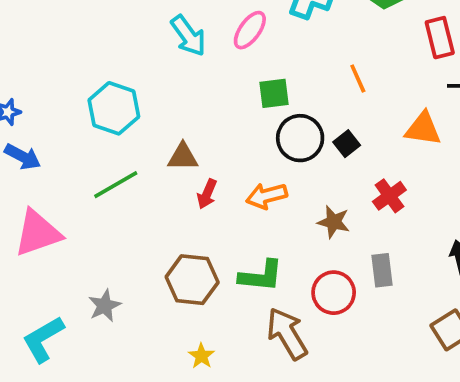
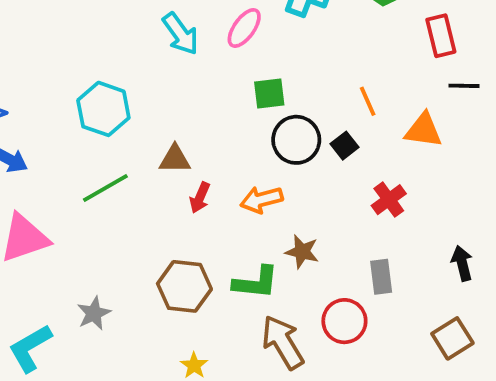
orange line: (358, 79) -> (368, 101), moved
brown star: (334, 222) -> (302, 252), moved
red circle: (334, 293) -> (344, 321), moved

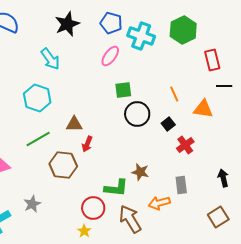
cyan arrow: (181, 34) -> (50, 59), moved
black square: (344, 146) -> (168, 124), moved
orange arrow: (262, 200) -> (159, 203), moved
brown hexagon: (184, 286) -> (63, 165), moved
red circle: (344, 321) -> (93, 208), moved

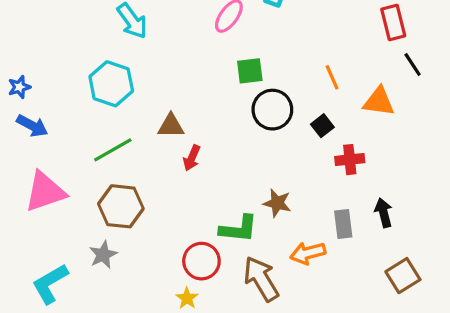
black line: (224, 86) -> (413, 64), turned 56
red cross: (185, 145) -> (350, 160), turned 30
brown hexagon: (63, 165) -> (121, 206), moved
black arrow: (223, 178) -> (384, 213), moved

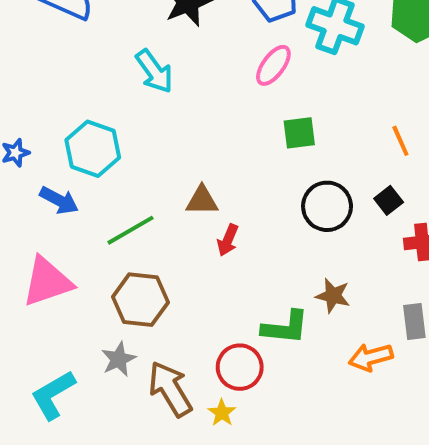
cyan hexagon: (111, 84) -> (93, 149), moved
black circle: (272, 110) -> (327, 206), moved
blue arrow: (32, 126) -> (59, 200), moved
brown arrow: (261, 279) -> (170, 389), moved

